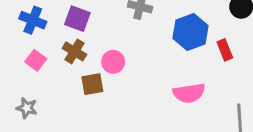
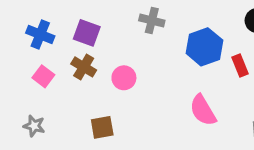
brown square: (92, 84) -> (102, 127), moved
pink semicircle: (189, 93) -> (203, 110), turned 68

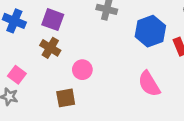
pink square: (43, 76) -> (17, 75), moved
pink circle: (124, 78) -> (82, 70), moved

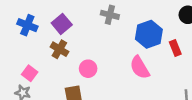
purple square: (53, 20) -> (62, 24), turned 30
pink semicircle: (149, 84) -> (140, 68), moved

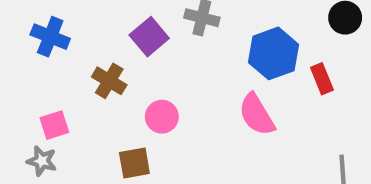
purple square: (62, 24) -> (149, 37), moved
pink square: (30, 73) -> (54, 125), turned 35

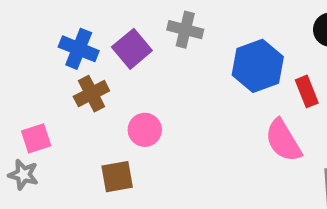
blue cross: (50, 37) -> (79, 49), moved
brown cross: (109, 81) -> (91, 94), turned 32
pink semicircle: (257, 115) -> (283, 140), moved

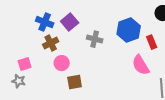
gray cross: (185, 30) -> (95, 39), moved
pink circle: (145, 130) -> (62, 63), moved
brown square: (117, 177) -> (75, 82), moved

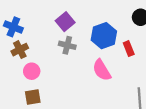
purple square: (70, 22) -> (65, 22), moved
pink semicircle: (141, 65) -> (102, 70), moved
brown square: (75, 82) -> (33, 97), moved

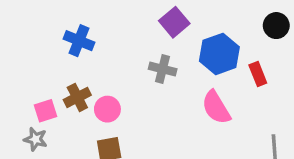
purple square: (65, 22) -> (174, 22), moved
brown cross: (20, 50) -> (77, 97), moved

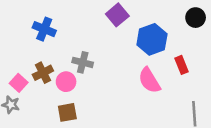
gray cross: (163, 69) -> (83, 62), moved
red rectangle: (258, 74) -> (181, 65), moved
pink square: (46, 111) -> (19, 83), turned -30

